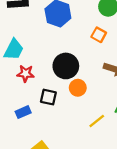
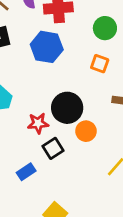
red star: (26, 73) -> (38, 123), moved
black square: (48, 97) -> (53, 148), turned -35

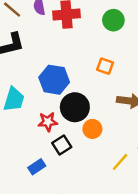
green circle: (105, 28) -> (113, 20), moved
blue hexagon: (47, 47) -> (54, 80), moved

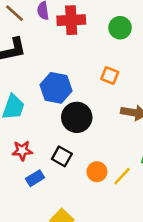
red star: (48, 122) -> (22, 151), moved
orange circle: (92, 129) -> (97, 172), moved
black square: (62, 145) -> (62, 156), turned -30

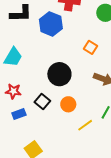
blue hexagon: (56, 88) -> (51, 24), moved
orange circle: (97, 172) -> (68, 104), moved

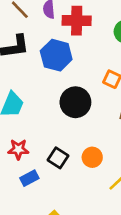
black circle: (59, 74) -> (75, 102), moved

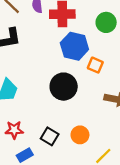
blue hexagon: (56, 55) -> (74, 46), moved

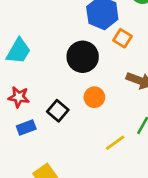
orange circle: (80, 135) -> (94, 97), moved

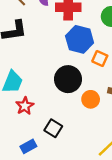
red star: (19, 97) -> (25, 106), moved, turned -30
orange circle: (94, 97) -> (91, 99), moved

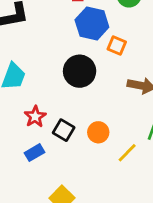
orange circle: (91, 99) -> (98, 132), moved
red star: (25, 106) -> (35, 117), moved

